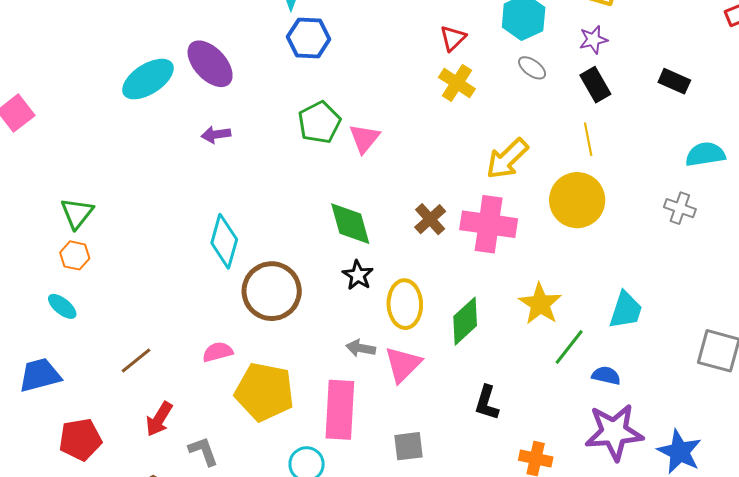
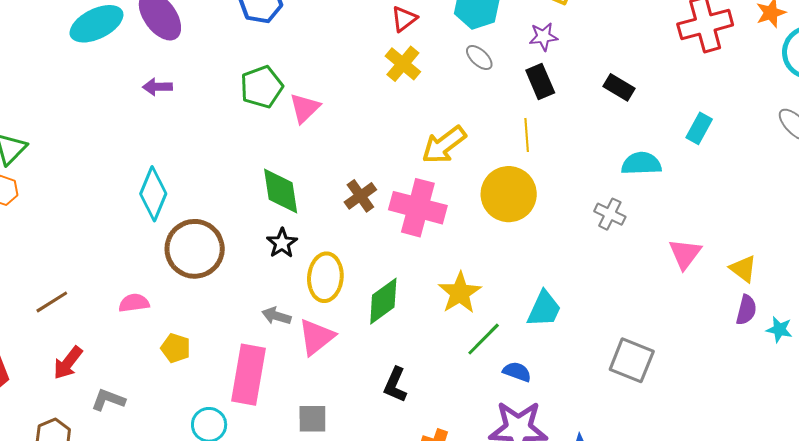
yellow pentagon: (264, 392) -> (176, 348), size x0.5
gray L-shape: (203, 451) -> (108, 400), turned -56

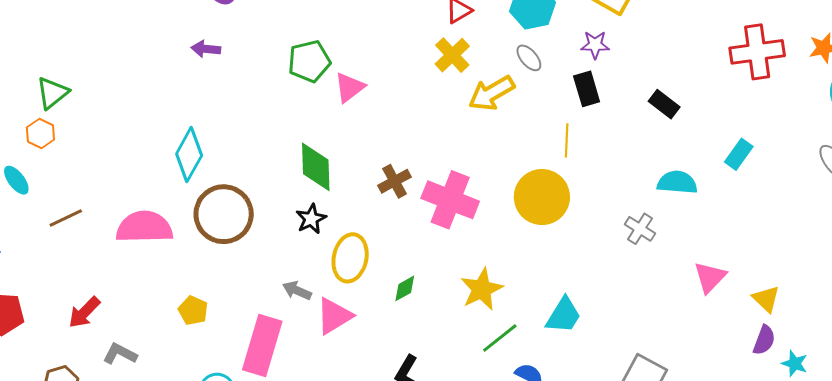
yellow arrow: (444, 145) -> (492, 93), moved
green diamond: (383, 301) -> (405, 288), size x0.6
brown line: (52, 302) -> (66, 218), moved
pink semicircle: (134, 303) -> (144, 227), moved, size x1.8

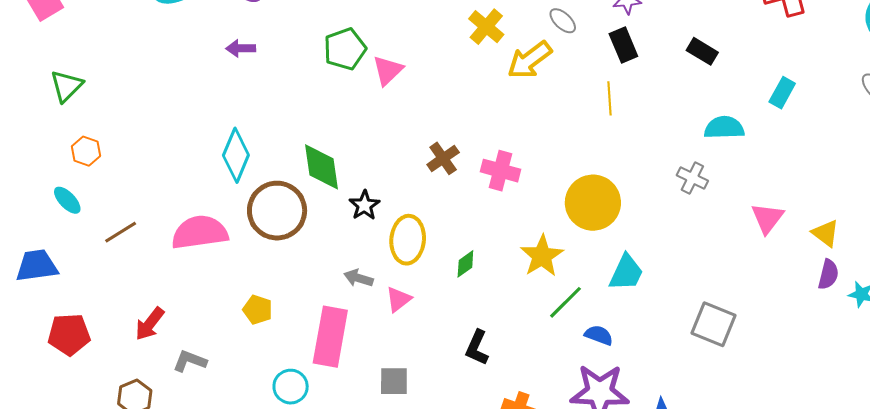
green triangle: (52, 93) -> (66, 86), moved
green diamond: (316, 167) -> (321, 167), moved
yellow circle: (542, 197) -> (593, 203), moved
pink cross: (450, 200) -> (501, 171), size x0.7
pink triangle: (334, 316) -> (398, 299), size x0.7

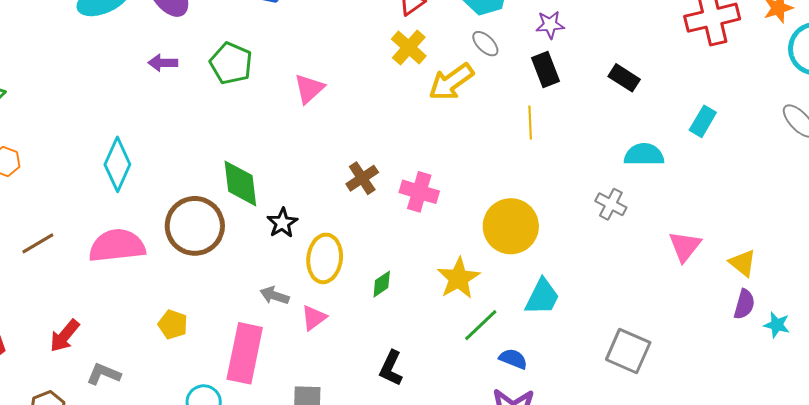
green pentagon: (345, 49) -> (231, 63), moved, turned -30
cyan diamond: (236, 155) -> (117, 164), moved

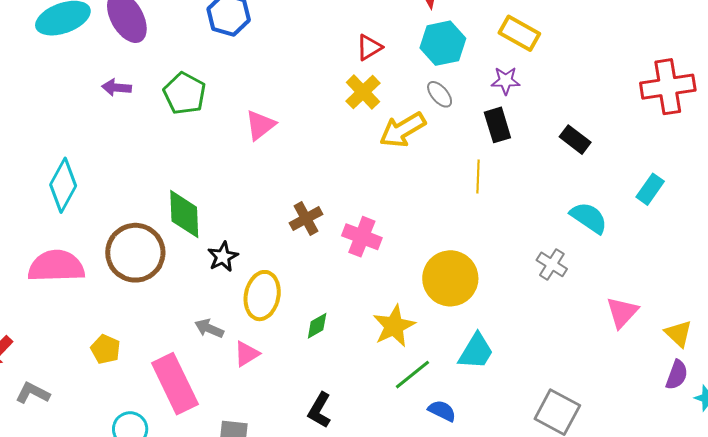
cyan semicircle: (644, 155) -> (589, 218), turned 30
pink rectangle: (245, 353) -> (175, 384), turned -42

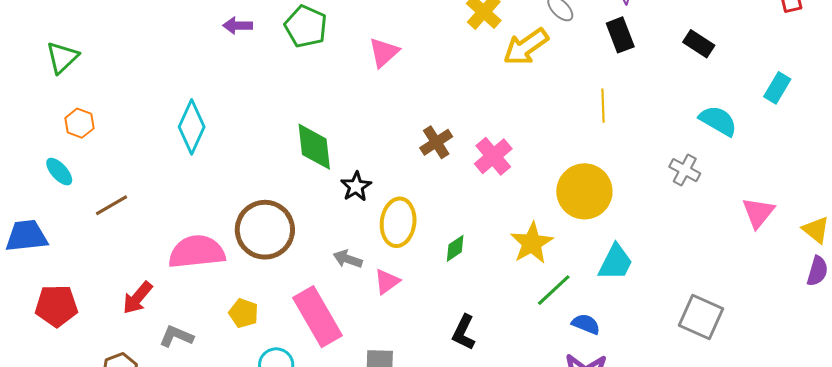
yellow line: (478, 176) -> (603, 106), moved
pink cross: (362, 237) -> (493, 156), turned 33
brown circle: (135, 253) -> (265, 230), moved
pink semicircle: (56, 266) -> (197, 252), moved
yellow pentagon: (106, 349) -> (244, 313), moved

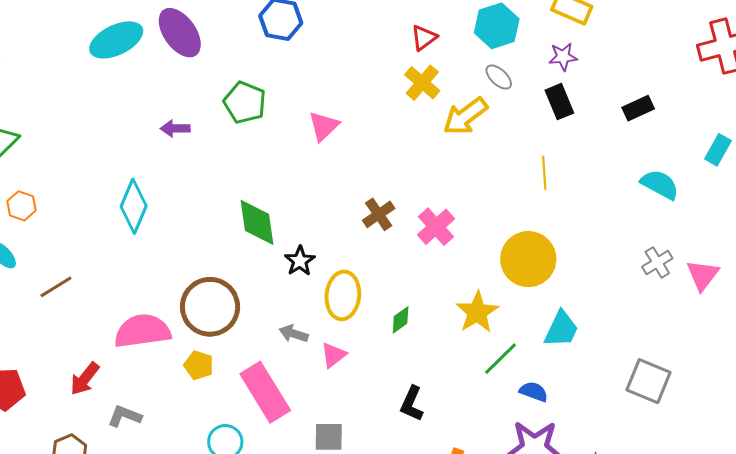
purple arrow: (238, 26) -> (175, 129), moved
black rectangle: (699, 44) -> (638, 108), turned -56
gray cross: (685, 170) -> (657, 262), moved, turned 32
yellow pentagon: (244, 313) -> (199, 365), moved

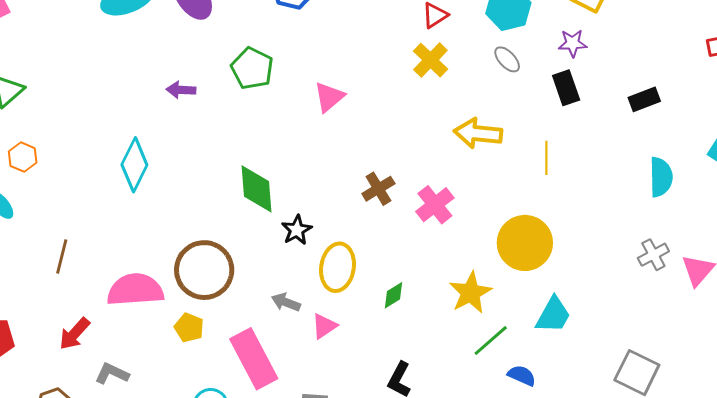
yellow arrow: (465, 116) -> (478, 133), moved, turned 39
cyan semicircle: (660, 184) -> (661, 177), turned 57
brown line: (56, 287) -> (62, 257), moved, turned -48

